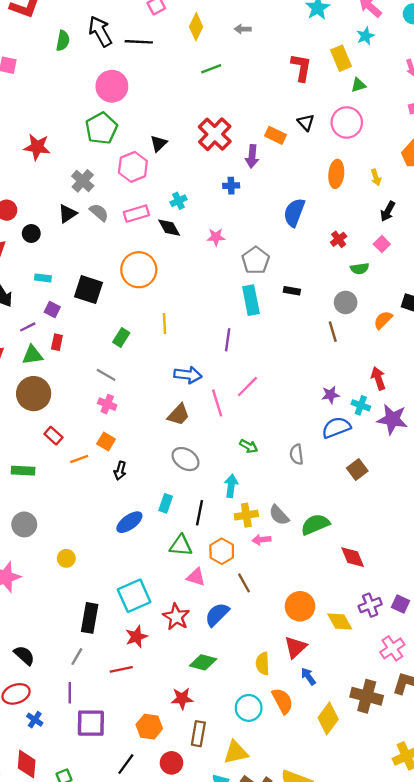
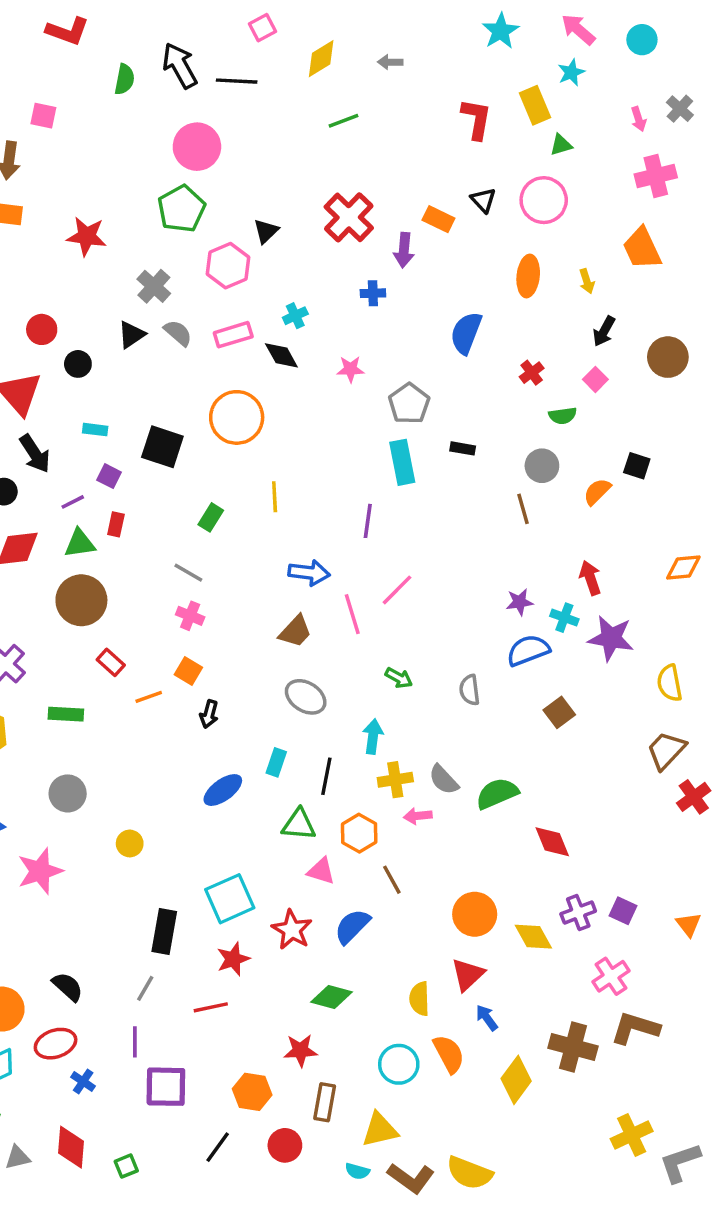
yellow diamond: (196, 27) -> (321, 59), turned 32

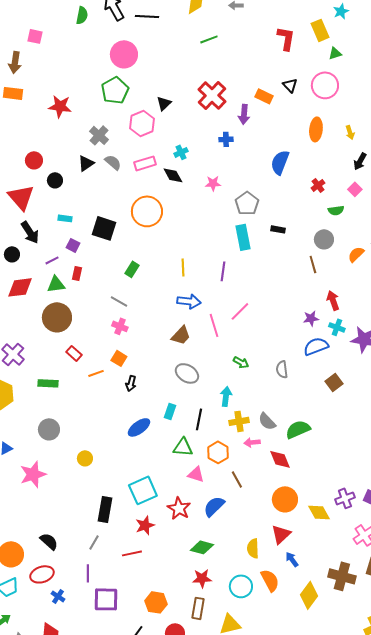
yellow line: (275, 497) -> (183, 267), moved
red arrow: (590, 578) -> (333, 300), moved
red diamond: (552, 842) -> (280, 459), moved
red star: (300, 1050) -> (202, 578), moved

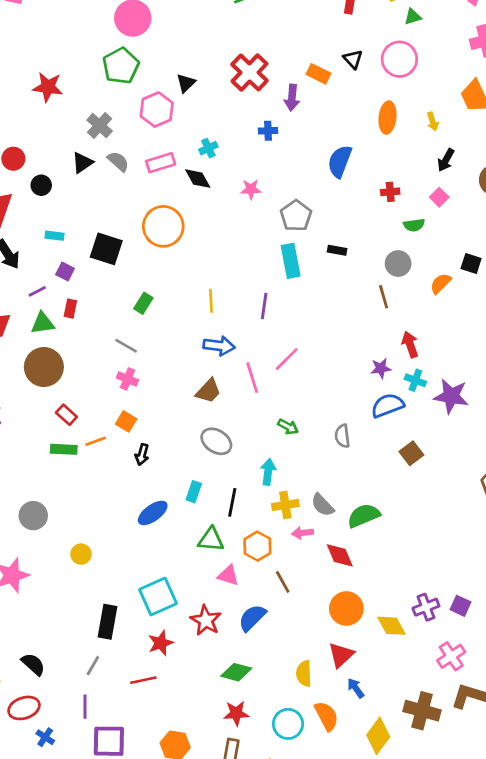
red cross: (318, 185) -> (390, 192), turned 32
green rectangle: (48, 383) -> (64, 449), moved

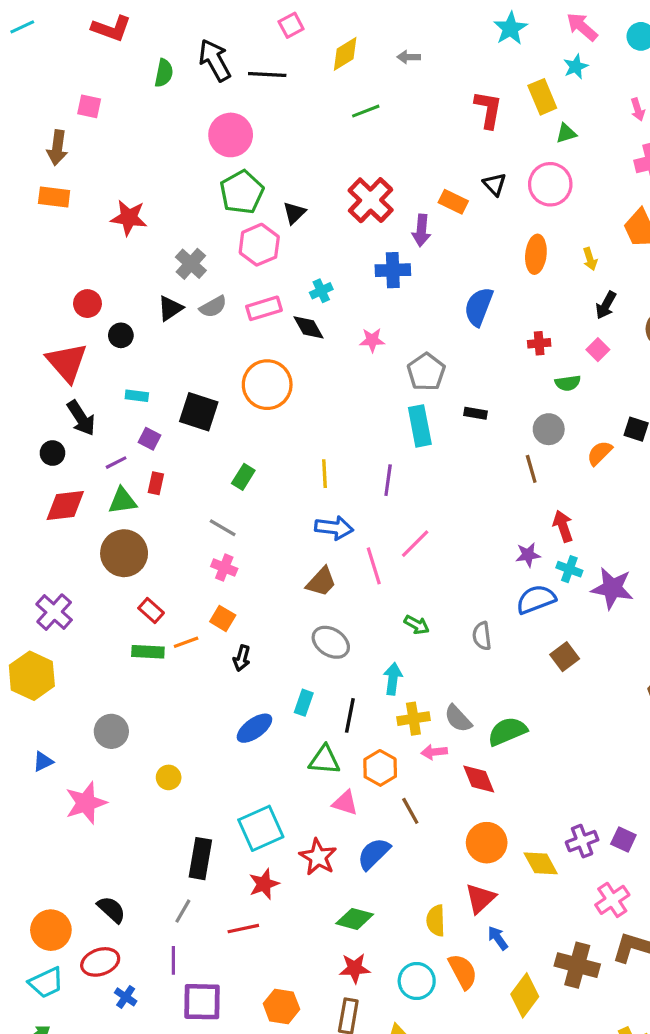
green pentagon: (121, 66) -> (242, 192), moved
blue cross: (268, 131) -> (393, 270), size x1.5
gray semicircle: (118, 161) -> (213, 307), turned 110

